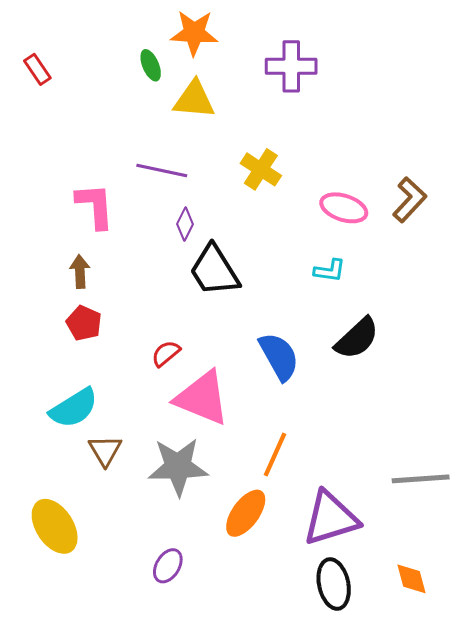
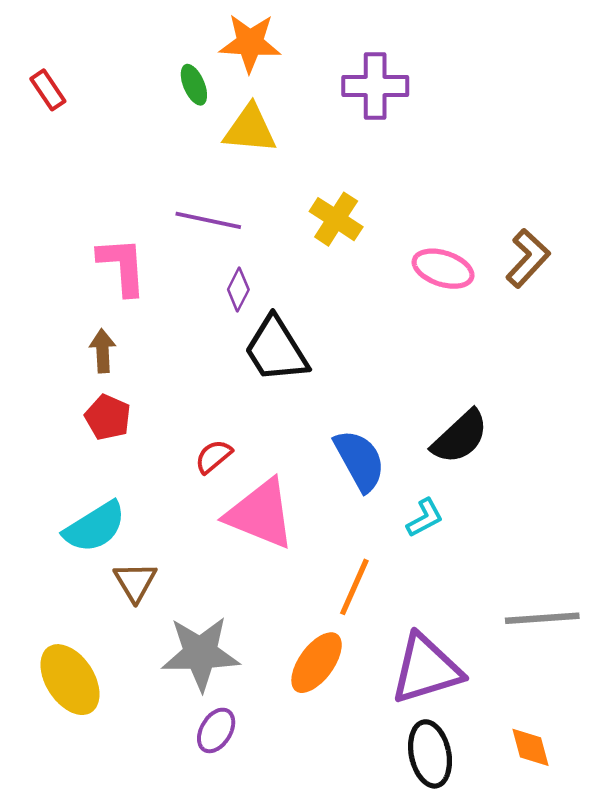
cyan L-shape: (330, 271) -> (425, 518), moved, turned -36
gray star: (178, 467) -> (200, 653), moved

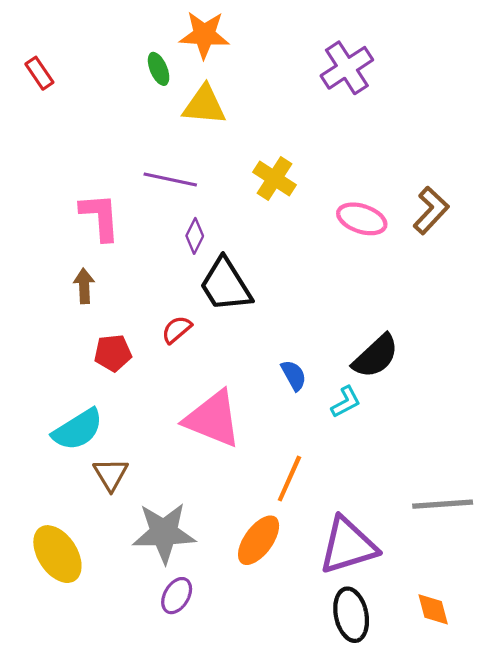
purple cross: (375, 86) -> (347, 68), moved, turned -33
red pentagon: (108, 417) -> (113, 353), moved, turned -30
red semicircle: (213, 456) -> (177, 330), moved
blue semicircle: (360, 460) -> (294, 375), size x0.6
cyan L-shape: (425, 518) -> (346, 402), moved

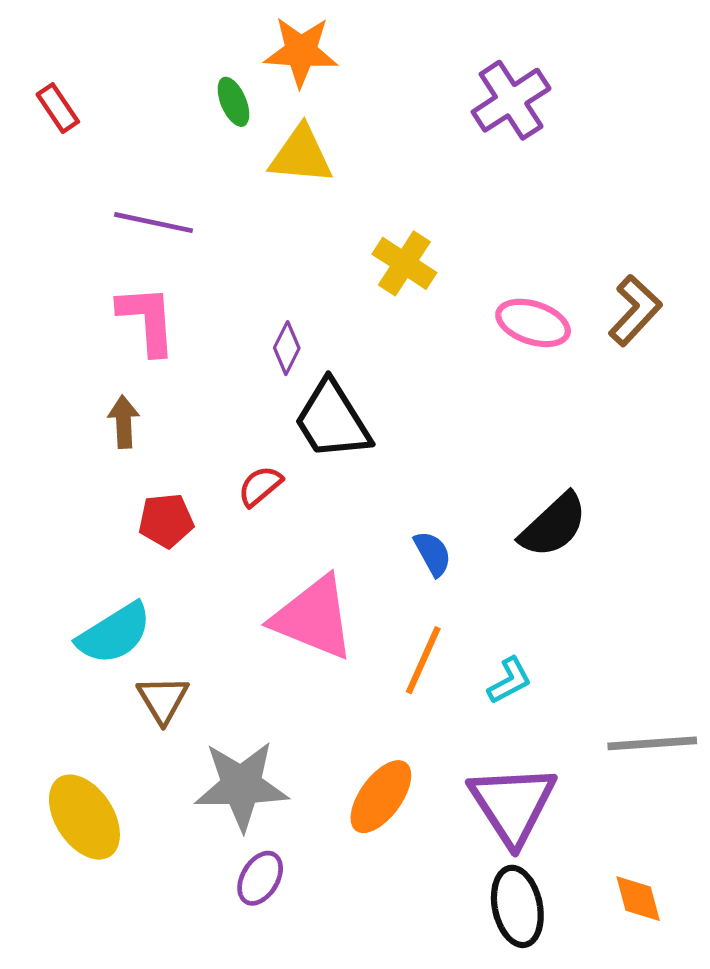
purple line: (170, 180) -> (153, 223), moved
cyan L-shape: (346, 402) -> (509, 681), moved
orange line: (289, 479) -> (423, 660), moved
purple triangle: (348, 546) -> (513, 804), turned -46

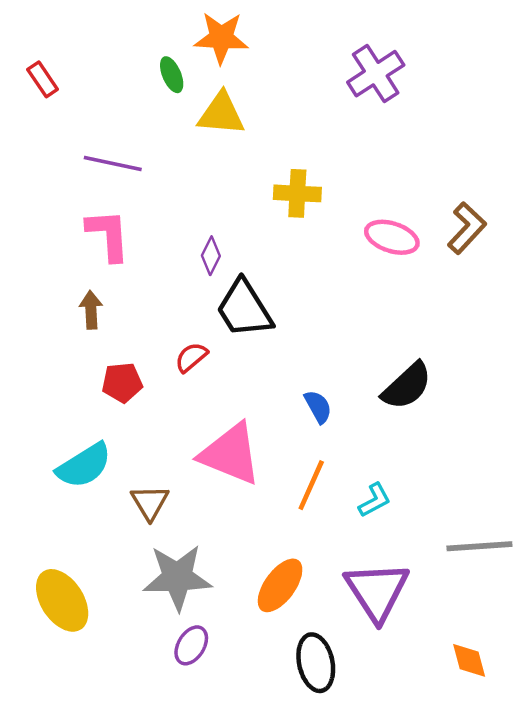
yellow cross: (404, 263) -> (297, 193), turned -30
brown triangle: (163, 699) -> (150, 502), moved
black ellipse: (517, 906) -> (316, 663), moved

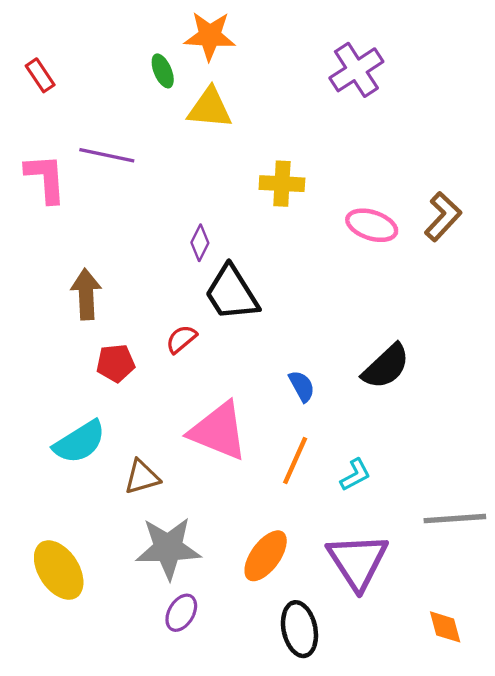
pink L-shape: (108, 235) -> (46, 178), moved
brown arrow: (91, 310) -> (86, 294), size x1.4
brown triangle: (150, 502) -> (142, 477), turned 45

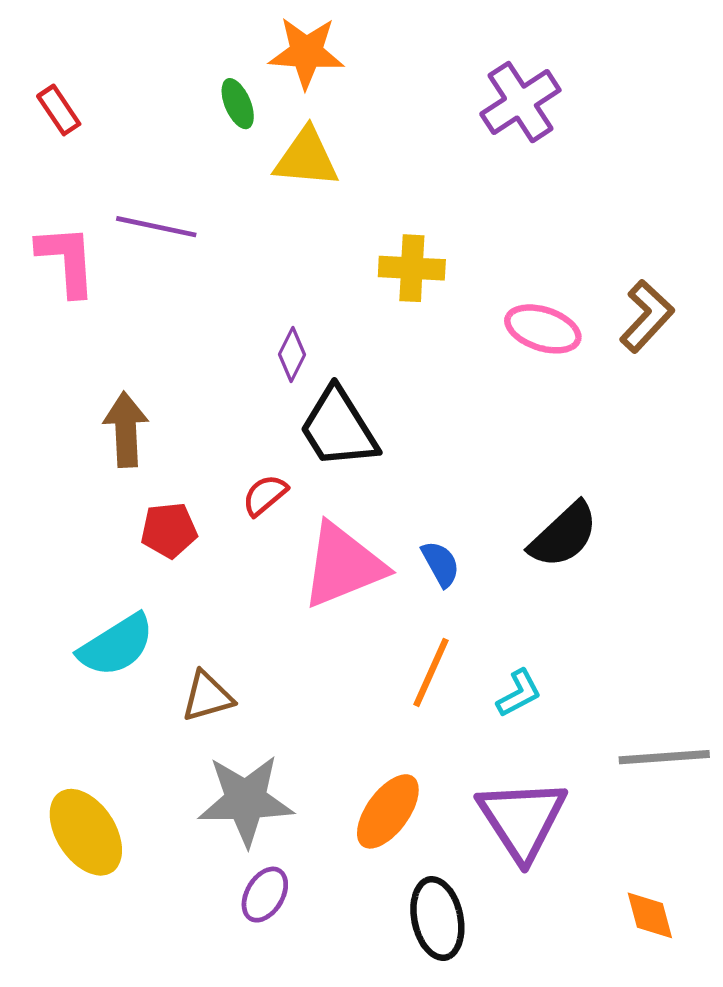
pink triangle: (218, 431) -> (343, 565), moved, turned -44

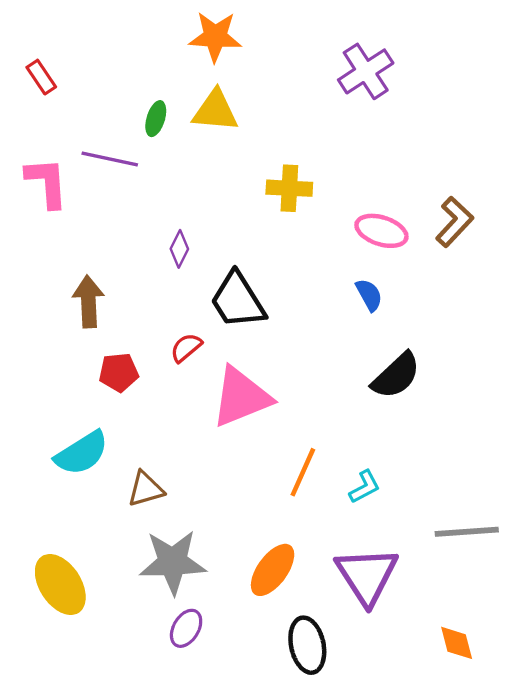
green ellipse: (238, 104) -> (156, 119), moved, turned 40
purple diamond: (292, 354) -> (179, 249), moved
blue semicircle: (441, 564) -> (369, 295), moved

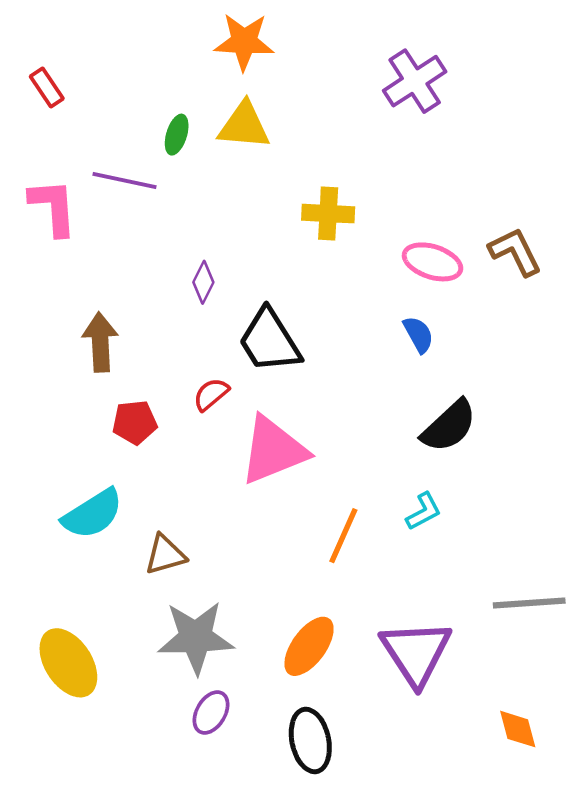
brown L-shape: (454, 222) -> (515, 252), turned -69
cyan L-shape: (365, 487) -> (424, 511), moved
black ellipse: (307, 645) -> (310, 741), moved

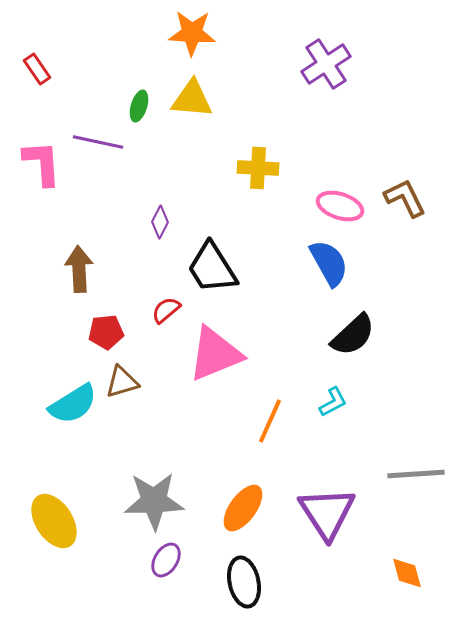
blue semicircle: (418, 334) -> (329, 263), size x1.6
brown triangle: (165, 555) -> (122, 382), moved

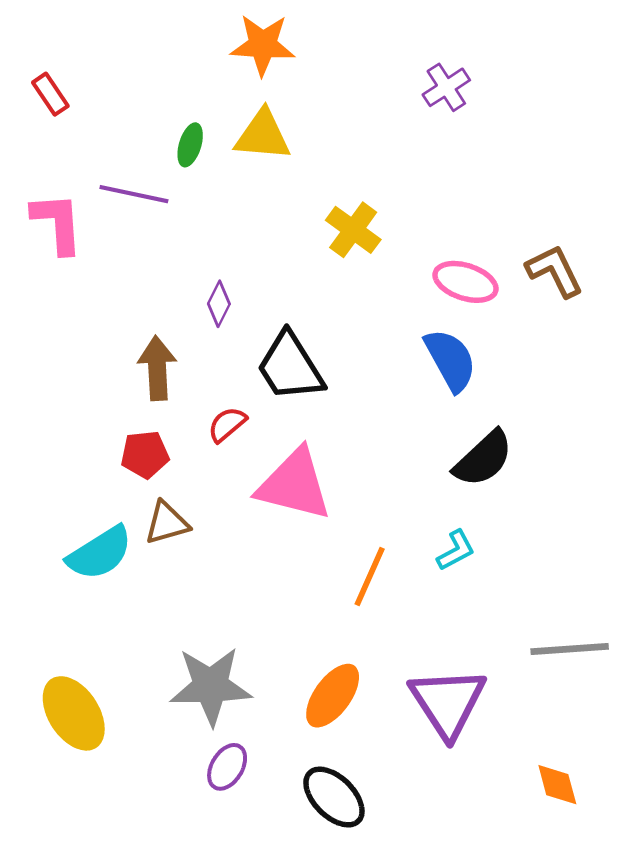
purple cross: (326, 64) -> (446, 87), size x0.7
yellow cross: (258, 168) -> (353, 230), turned 33
brown arrow: (79, 269) -> (157, 368), moved
pink triangle: (215, 354) -> (294, 485), turned 36
black ellipse: (244, 582) -> (334, 797), turned -33

